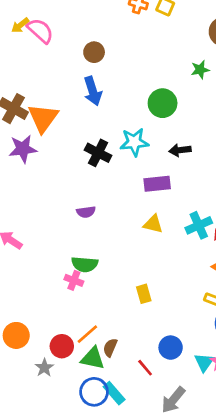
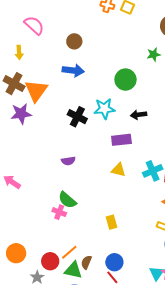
yellow arrow: (20, 25) -> (19, 52), moved, turned -56
blue arrow: (93, 91) -> (73, 70), turned -65
green semicircle: (85, 264) -> (67, 200), turned 36
blue circle: (171, 348) -> (114, 262), moved

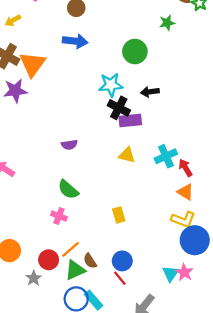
yellow arrow: (19, 52) -> (13, 20), turned 64
black cross: (77, 117) -> (119, 108), moved
pink cross: (59, 212) -> (59, 216), moved
brown semicircle: (86, 262) -> (90, 261), turned -56
green triangle: (73, 270) -> (75, 270), turned -36

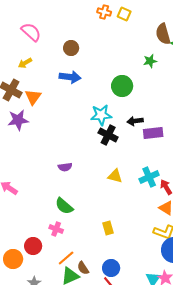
yellow arrow: (13, 20) -> (25, 63), moved
orange triangle: (32, 64) -> (33, 97), size x0.7
purple rectangle: (130, 121) -> (153, 133), moved
red circle: (49, 260) -> (33, 246), moved

